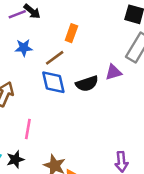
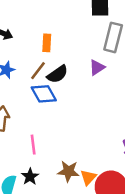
black semicircle: (87, 84) -> (57, 74), moved

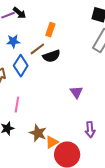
purple triangle: (97, 67) -> (76, 92), moved, turned -48
blue diamond: (44, 94) -> (21, 66), moved, turned 45

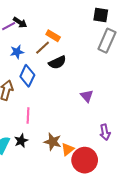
orange rectangle: (50, 30) -> (53, 36), turned -72
brown line: (37, 49) -> (43, 48), moved

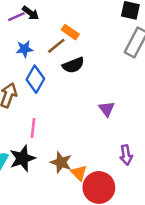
black star: (21, 141) -> (22, 158), size x1.5
orange triangle: (68, 149) -> (79, 173), turned -40

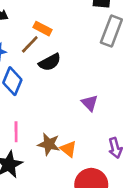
brown star: (61, 162) -> (49, 144), moved
orange triangle: (79, 173) -> (68, 149), moved

